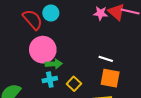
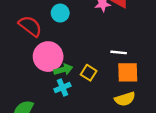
cyan circle: (51, 13) -> (60, 13), moved
yellow square: (74, 84) -> (89, 73), moved

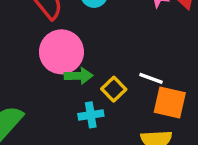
white line: (119, 52) -> (151, 78), moved
cyan cross: (62, 87) -> (91, 115), moved

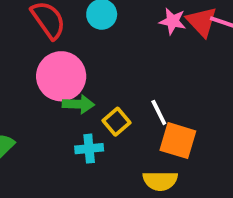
white line: (151, 78) -> (159, 112), turned 40

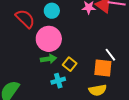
pink circle: (61, 76) -> (49, 39), moved
white line: (159, 112) -> (110, 55), moved

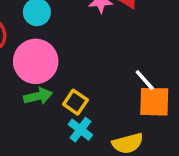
orange square: (103, 68) -> (154, 102), moved
cyan cross: (58, 81) -> (80, 130), moved, turned -32

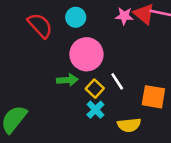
pink circle: (36, 61) -> (86, 54), moved
white line: (145, 80) -> (117, 81), moved

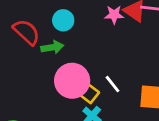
pink circle: (86, 54) -> (72, 81), moved
green arrow: (67, 80) -> (52, 47), moved

